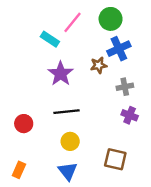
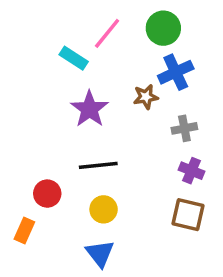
red circle: (24, 124) -> (47, 194), moved
brown square: (115, 159) -> (188, 215), moved
orange rectangle: (19, 170) -> (24, 230), moved

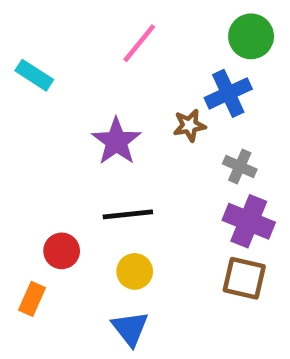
green circle: (163, 28) -> (251, 36), moved
cyan rectangle: (74, 58) -> (34, 75), moved
gray cross: (184, 128) -> (240, 166), turned 35
purple cross: (191, 171) -> (249, 221), size x1.5

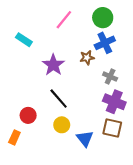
green circle: (251, 36) -> (103, 18), moved
cyan rectangle: (34, 75) -> (24, 40), moved
black line: (128, 214) -> (59, 99), turned 55
blue triangle: (130, 328) -> (85, 139), moved

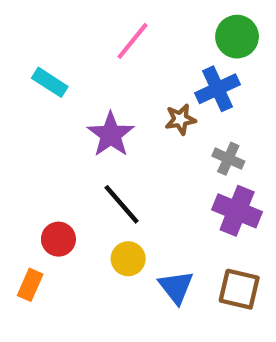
green circle: (103, 18) -> (237, 37), moved
brown square: (112, 128) -> (239, 289), moved

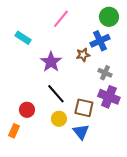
brown square: (239, 289) -> (84, 108), moved

